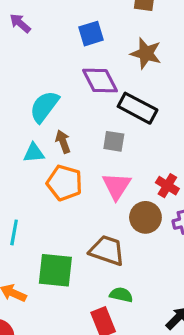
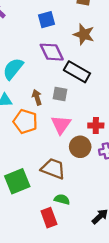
brown arrow: (63, 142) -> (37, 97), moved
red cross: (167, 186) -> (96, 125), turned -32
green square: (55, 270) -> (17, 181), turned -30

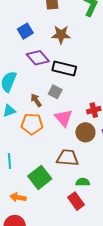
gray square: (60, 94) -> (55, 92), turned 32

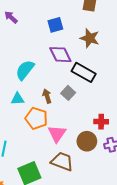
pink triangle: (63, 118) -> (57, 134), moved

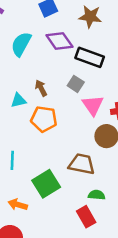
cyan semicircle: (25, 70) -> (21, 44), moved
brown arrow: (47, 96) -> (41, 88), moved
pink triangle: (57, 134) -> (93, 105), moved

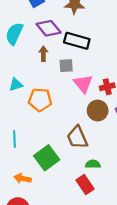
gray square: (76, 84) -> (66, 66), turned -32
brown arrow: (41, 88) -> (43, 54), moved, turned 32
brown trapezoid: (82, 164) -> (77, 137), turned -120

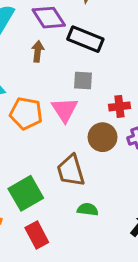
gray square: (66, 66) -> (83, 80), moved
pink triangle: (83, 84) -> (65, 110), moved
red rectangle: (85, 184) -> (37, 235), moved

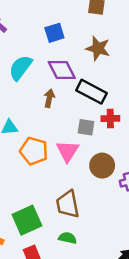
red cross: (119, 106) -> (110, 119), moved
brown circle: (103, 137) -> (102, 166), moved
green semicircle: (88, 209) -> (68, 238), moved

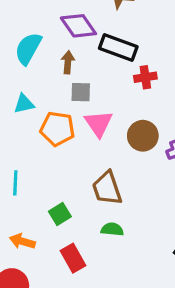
cyan semicircle: (20, 68) -> (28, 48), moved
gray square: (86, 127) -> (81, 92), moved
green square: (27, 220) -> (60, 214), size x0.6

